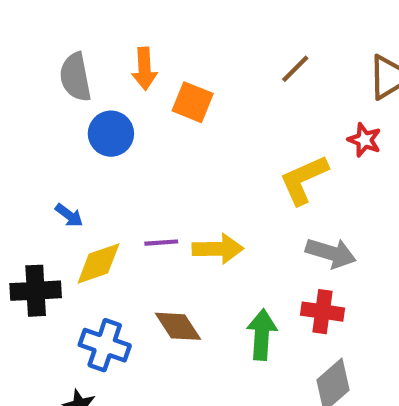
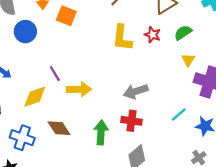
yellow L-shape: (304, 180) -> (122, 38), moved, turned -60
purple line: (161, 243) -> (55, 74), moved, turned 63
gray arrow: (331, 253) -> (136, 91), turned 145
yellow diamond: (98, 263) -> (35, 97), moved

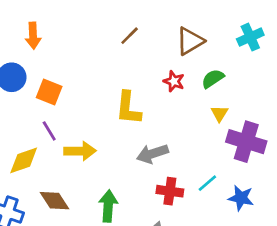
orange square: (66, 16) -> (49, 92), moved
yellow L-shape: (122, 38) -> (128, 108), moved
red cross: (131, 121) -> (170, 191), moved

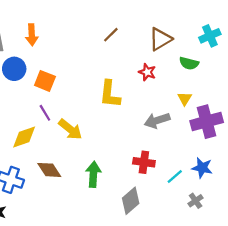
green semicircle: (213, 79) -> (189, 63), moved, turned -132
purple cross: (246, 142) -> (207, 122), turned -32
yellow arrow: (80, 151) -> (70, 129), turned 40
gray arrow: (152, 154) -> (157, 120), moved
cyan line: (207, 183) -> (175, 177), moved

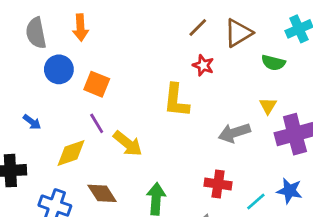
brown line: (111, 35) -> (198, 28), moved
red star: (147, 72) -> (203, 65), moved

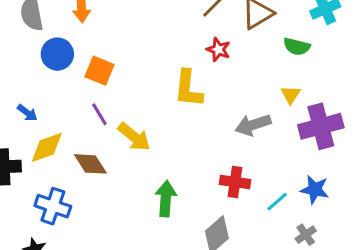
yellow diamond: (71, 153) -> (47, 147), moved
brown diamond: (102, 193) -> (90, 164), moved

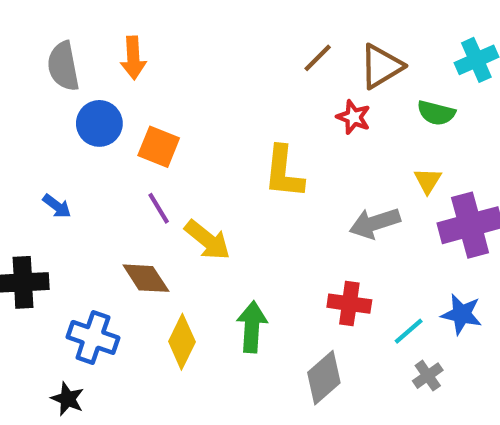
red star: (218, 50) -> (354, 117), moved
yellow diamond: (47, 147) -> (182, 342), moved, turned -45
gray cross: (306, 235) -> (428, 376), moved

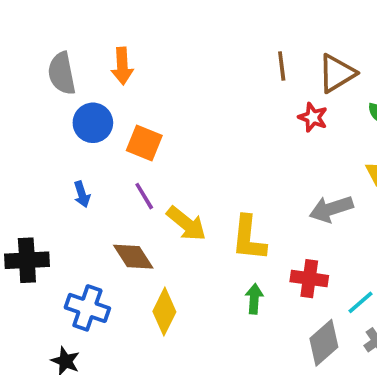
brown line: (318, 58) -> (282, 66), turned -52
yellow L-shape: (284, 172) -> (249, 238), moved
blue arrow: (57, 206) -> (82, 194), moved, turned 35
green arrow: (252, 327) -> (254, 299), moved, size x0.7
gray diamond: (324, 378) -> (324, 343), moved

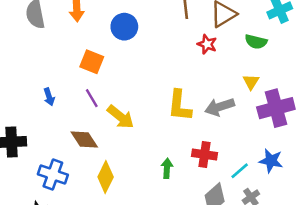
blue circle: (93, 123) -> (124, 27), moved
yellow L-shape: (249, 238) -> (179, 106), moved

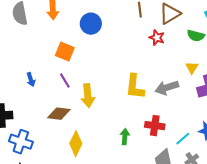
yellow arrow: (121, 117) -> (88, 96), turned 45
brown diamond: (84, 139) -> (59, 114), turned -50
blue cross: (53, 175) -> (21, 142), moved

